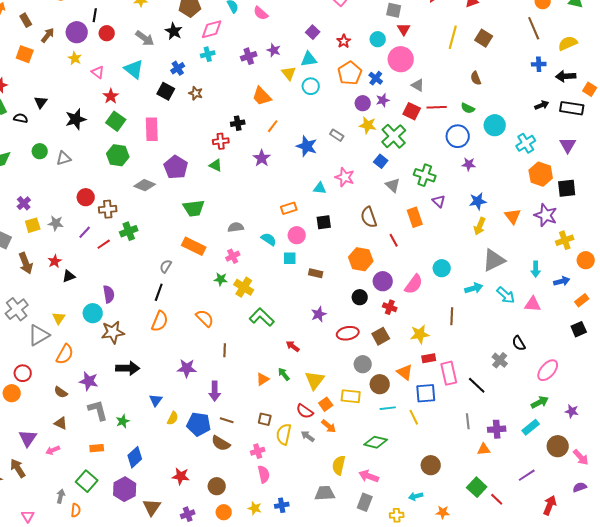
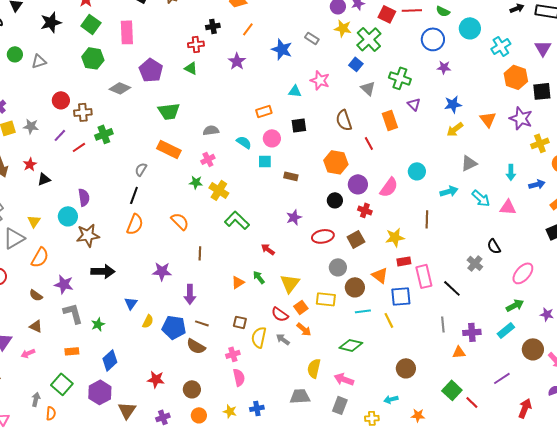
yellow arrow: (480, 226) -> (455, 129), turned 30
gray triangle: (494, 260) -> (469, 163), size x0.7

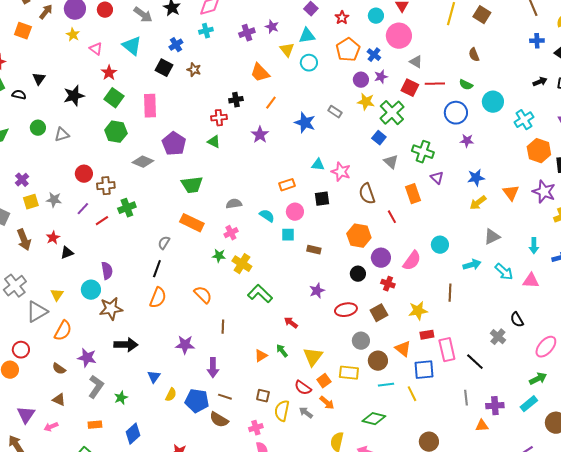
pink star: (320, 80) -> (341, 172), moved
gray L-shape: (73, 313) -> (96, 387), turned 50

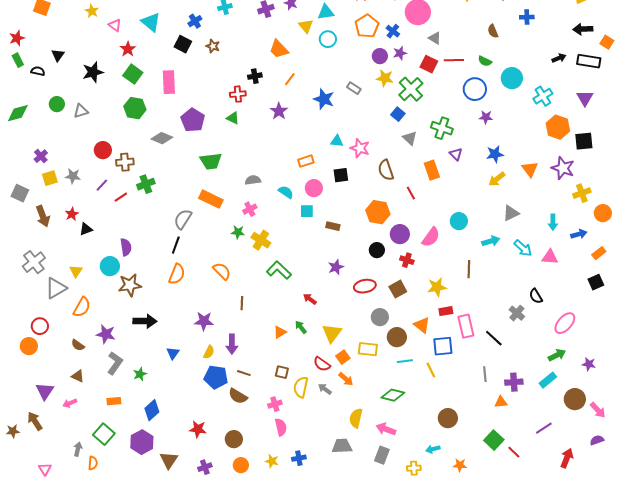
blue cross: (537, 41) -> (527, 17), moved
gray semicircle: (164, 243) -> (183, 219), size x1.5
yellow semicircle: (171, 395) -> (209, 352), moved

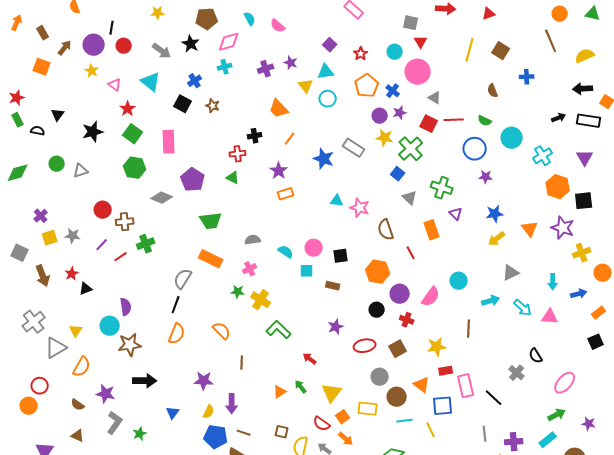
gray rectangle: (354, 88) -> (354, 148), size x1.5
orange rectangle: (306, 161) -> (286, 194), moved
black square: (341, 175) -> (341, 256), moved

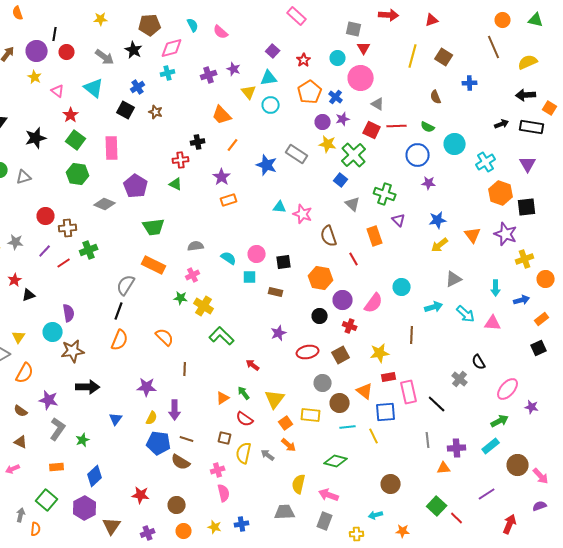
red semicircle: (322, 424) -> (245, 419), moved
purple star: (589, 424) -> (532, 407), moved

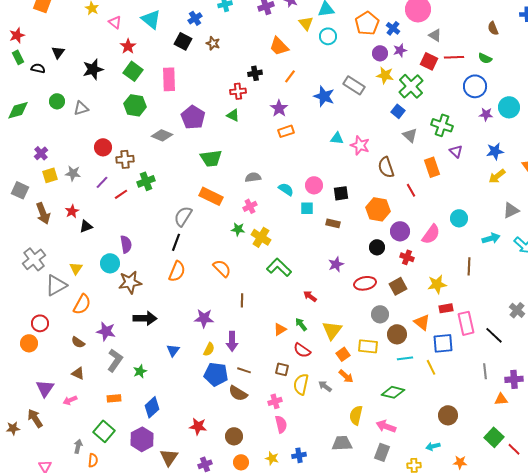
cyan circle: (455, 144) -> (509, 107), moved

